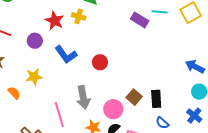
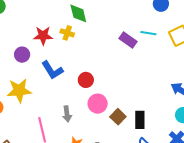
red star: (55, 21) -> (43, 36), turned -30
yellow star: (34, 77) -> (19, 90), size x1.4
gray arrow: (83, 97) -> (67, 114), size x0.7
pink circle: (113, 109) -> (98, 104), moved

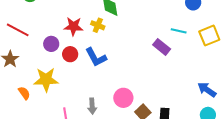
purple rectangle: (128, 40) -> (162, 47), moved
blue L-shape: (52, 70) -> (96, 57), moved
red circle: (86, 80) -> (70, 54), moved

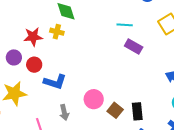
cyan line: (179, 31) -> (125, 25), moved
purple rectangle: (162, 47) -> (134, 46), moved
blue L-shape: (96, 57) -> (55, 82), moved, turned -35

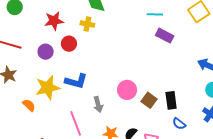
red star: (33, 37) -> (54, 21), moved
red circle: (34, 65) -> (69, 44), moved
blue L-shape: (55, 82) -> (76, 81), moved

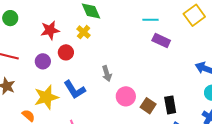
yellow cross: (87, 24) -> (84, 32), turned 32
blue L-shape: (76, 81) -> (75, 90), turned 45
gray arrow: (98, 104) -> (107, 74), moved

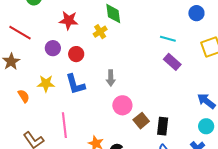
red circle: (66, 52) -> (76, 54), moved
yellow star: (46, 97) -> (46, 84), size x0.7

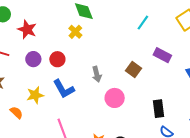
red star: (69, 20) -> (27, 29), moved, turned 30
cyan line: (168, 39) -> (143, 23), turned -56
purple rectangle: (172, 62) -> (162, 55), moved
brown square: (141, 121) -> (133, 69), moved

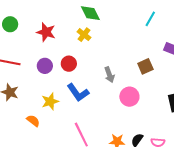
red star: (27, 29) -> (46, 32), moved
brown square: (133, 69) -> (145, 66), turned 35

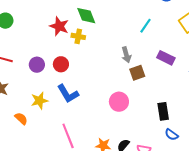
red star: (46, 32) -> (59, 26), moved
yellow cross: (84, 35) -> (78, 36), turned -32
gray arrow: (109, 75) -> (126, 55), moved

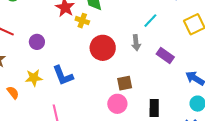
gray arrow: (126, 55) -> (136, 43), moved
red circle: (61, 64) -> (103, 48), moved, size x1.6
brown square: (137, 73) -> (125, 83), moved
pink circle: (119, 102) -> (117, 104), moved

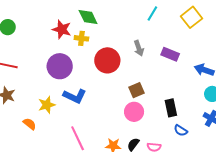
cyan line: (150, 21) -> (152, 14), moved
purple circle: (37, 42) -> (60, 66), moved, size x1.6
blue L-shape: (63, 75) -> (75, 96), turned -30

